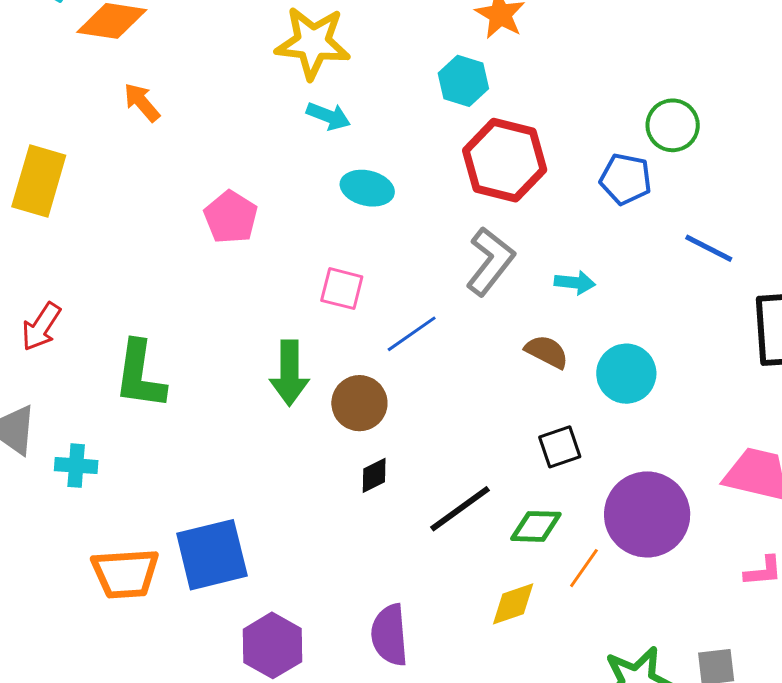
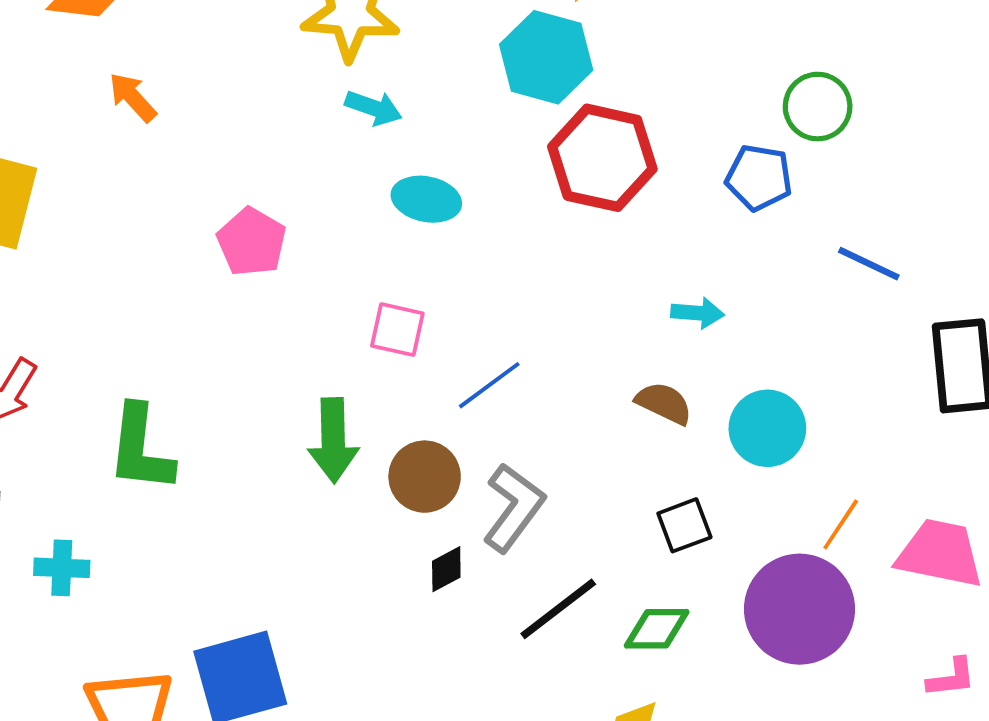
cyan hexagon: (463, 81) -> (546, 57), size x1.4
gray L-shape: (490, 261) -> (514, 508), moved
orange line: (584, 568) -> (841, 524), moved

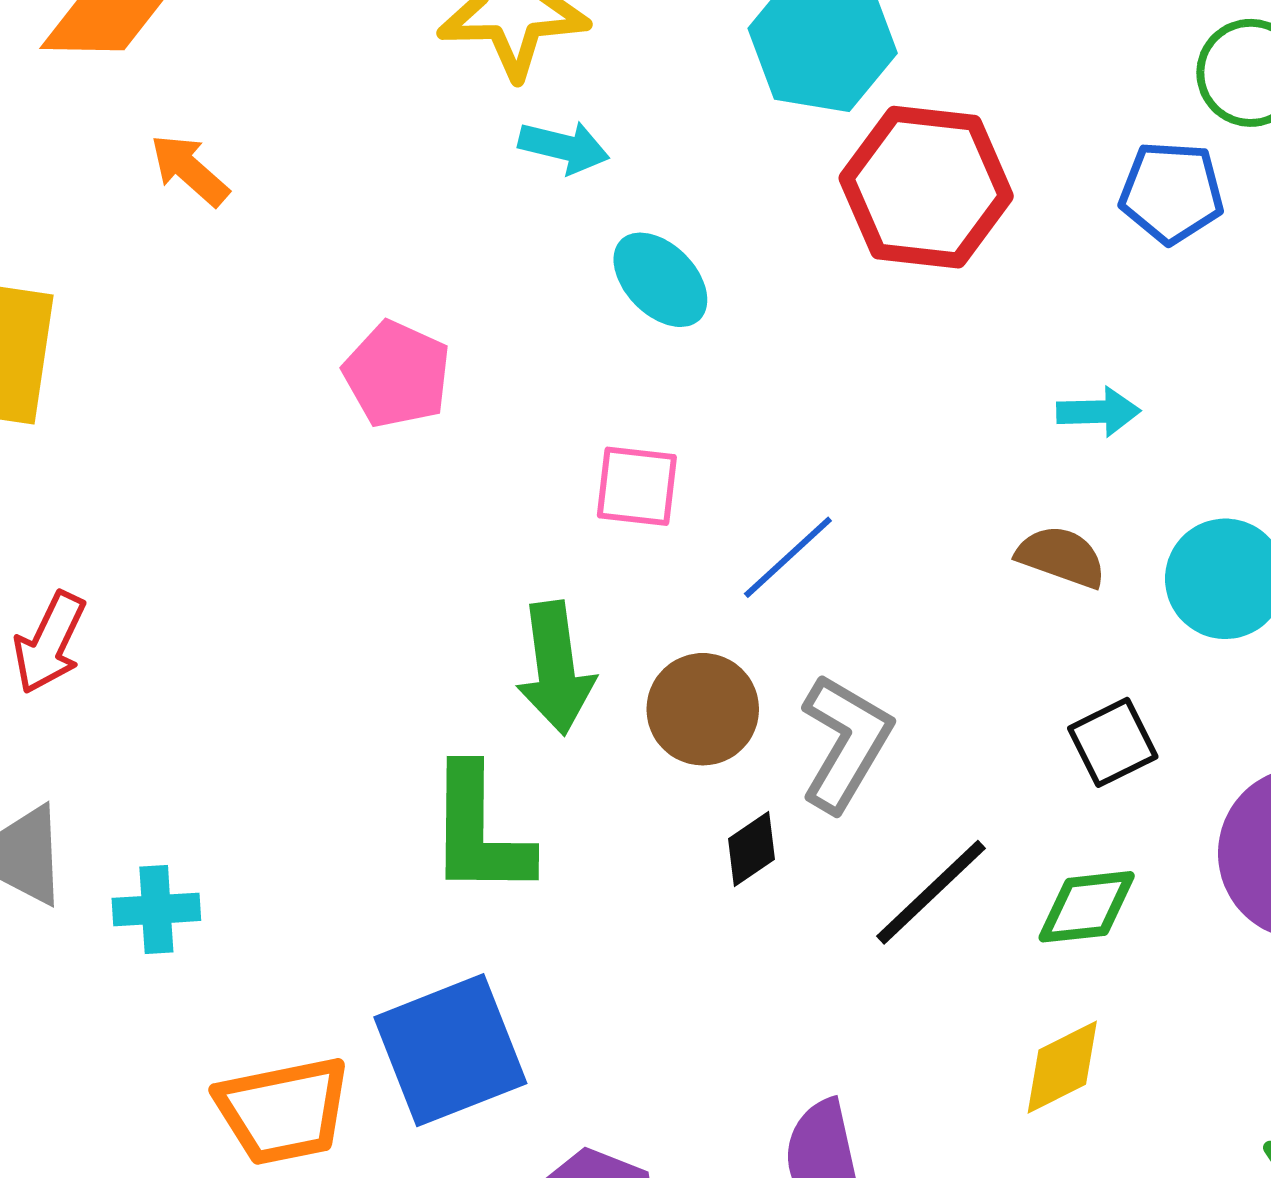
cyan ellipse: (426, 199) -> (660, 280), turned 40
green L-shape: (141, 449) -> (479, 831), moved

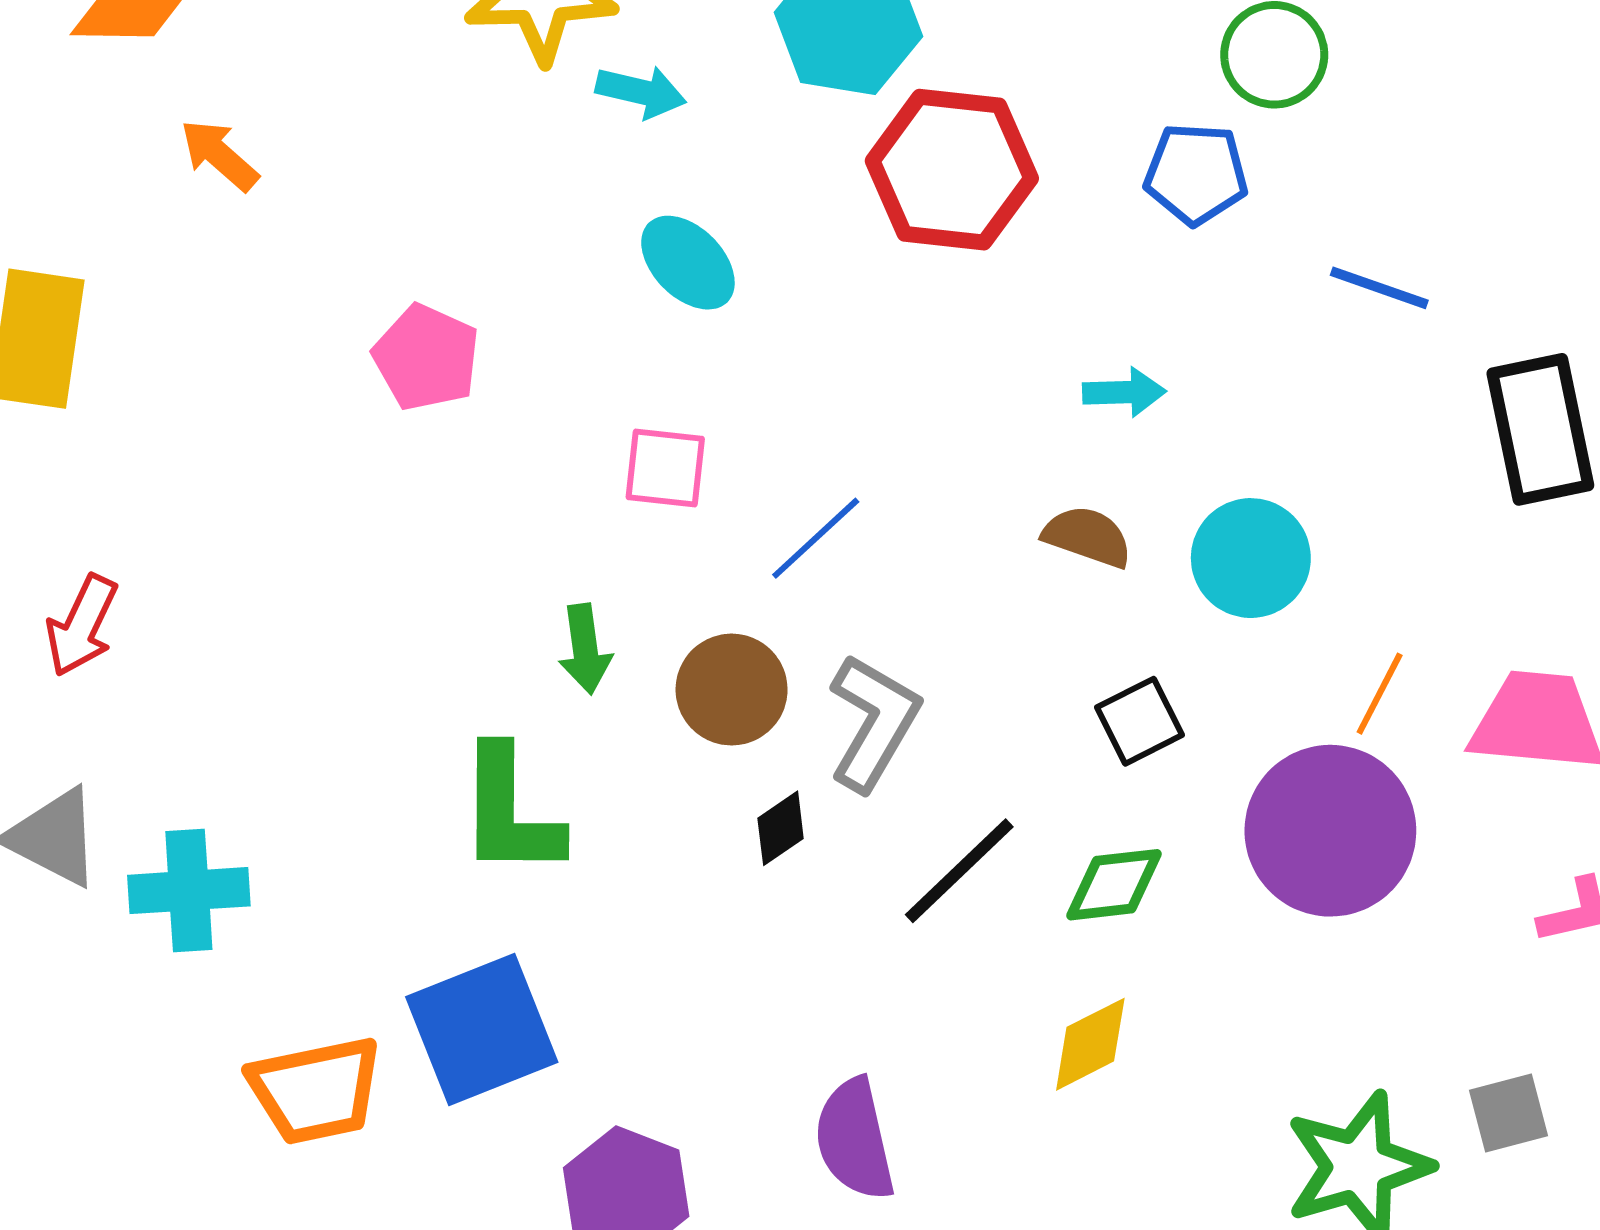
cyan arrow: (564, 147) -> (641, 92), moved
green arrow: (556, 668) -> (585, 649), size x0.7
cyan cross: (156, 909) -> (189, 891), size x1.4

